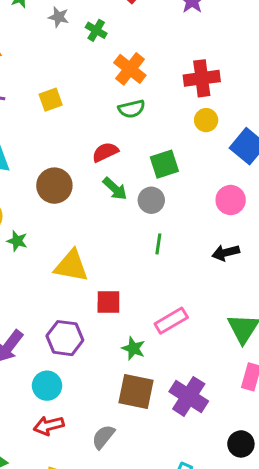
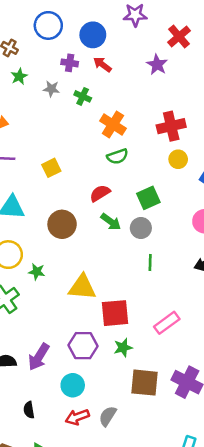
yellow square: (51, 100) -> (51, 168), moved
red square: (108, 302) -> (115, 313), size x1.4
green star: (133, 348) -> (123, 348), moved, turned -30
gray semicircle: (103, 437) -> (108, 416), moved

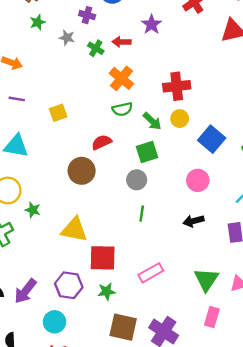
red arrow: (102, 64) -> (122, 42), moved, turned -42
purple star: (157, 65) -> (151, 24), moved
green arrow: (111, 222) -> (152, 121), moved
brown circle: (62, 224) -> (82, 171), moved

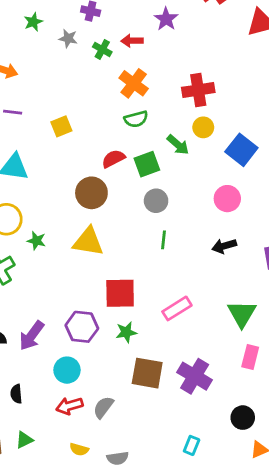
green arrow: (152, 121) -> (178, 145), moved
green square: (147, 152) -> (147, 164), moved
yellow triangle: (74, 230) -> (88, 242), moved

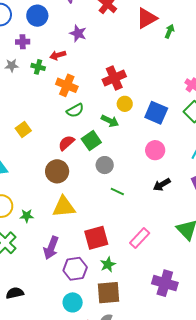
green line: (164, 240) -> (117, 192), turned -56
purple arrow: (32, 336) -> (51, 248), moved
brown square: (147, 373) -> (109, 293), moved

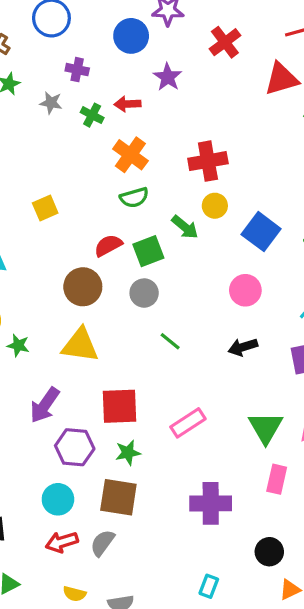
blue circle: (37, 16) -> (131, 36), moved
gray circle: (105, 165) -> (144, 293), moved
purple cross: (165, 283) -> (211, 503), turned -30

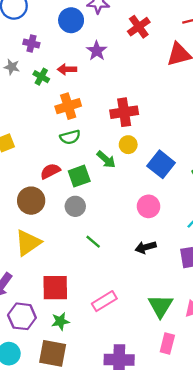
orange cross: (130, 155) -> (68, 106), turned 35
yellow triangle: (80, 345) -> (28, 243), turned -44

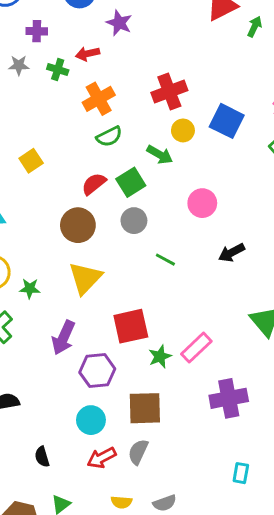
blue square: (161, 164) -> (227, 121), moved
pink circle: (149, 206) -> (202, 203), moved
pink rectangle: (104, 301) -> (196, 348), moved
green star: (60, 321) -> (160, 356), moved

